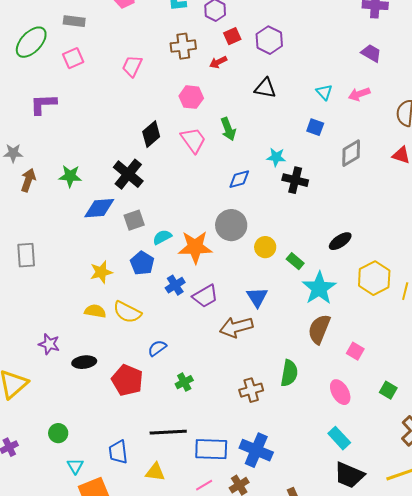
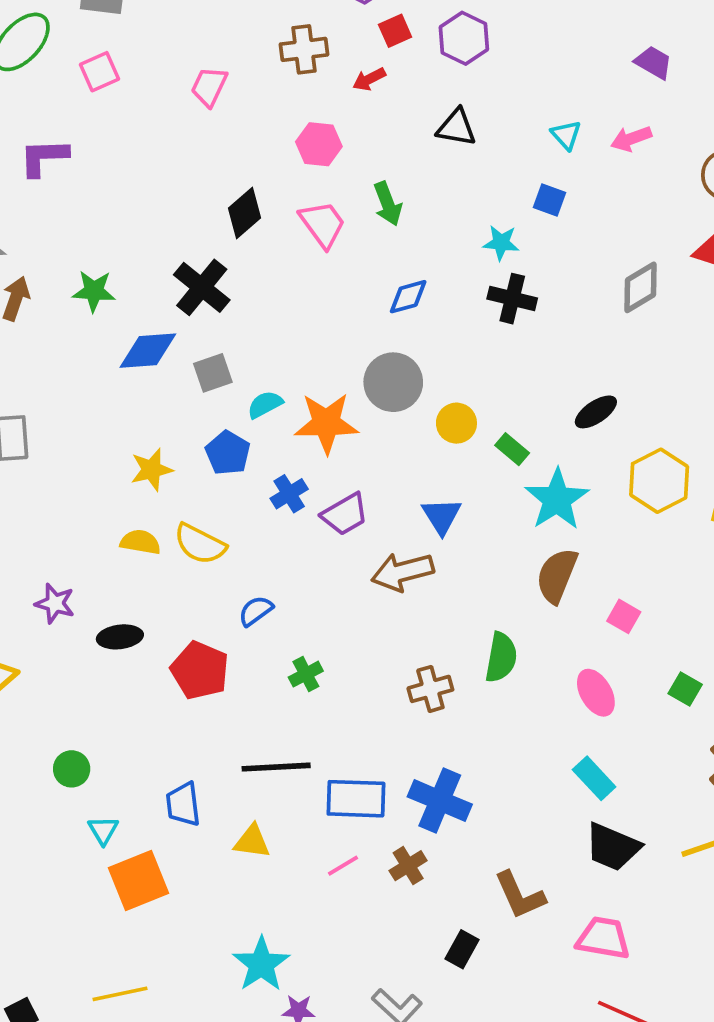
gray diamond: (351, 153) -> (641, 287), moved
cyan star: (276, 157) -> (501, 243), moved

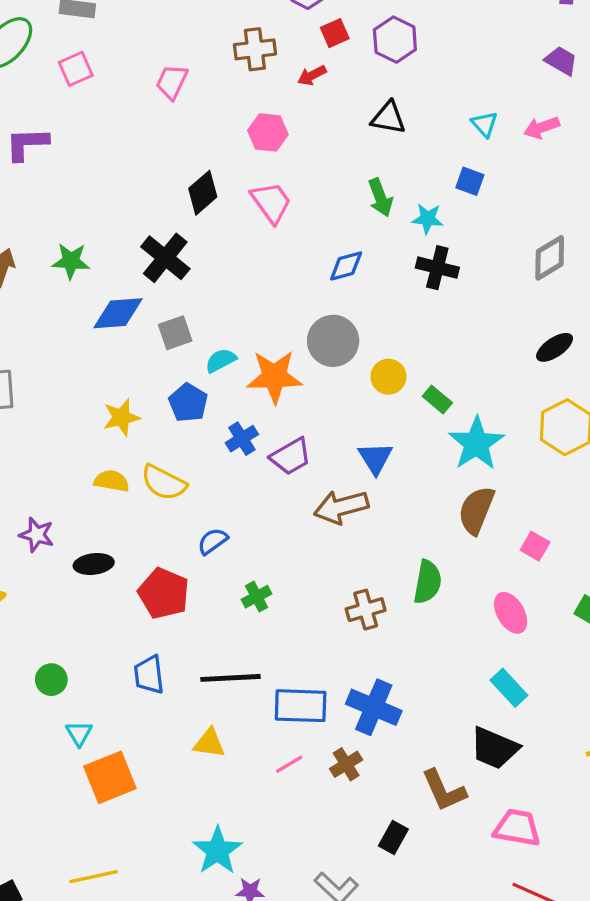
green arrow: (388, 204) -> (380, 198), moved
black ellipse: (596, 412) -> (555, 347), moved
blue trapezoid: (183, 804) -> (149, 675), moved
black trapezoid: (613, 847) -> (494, 748), moved

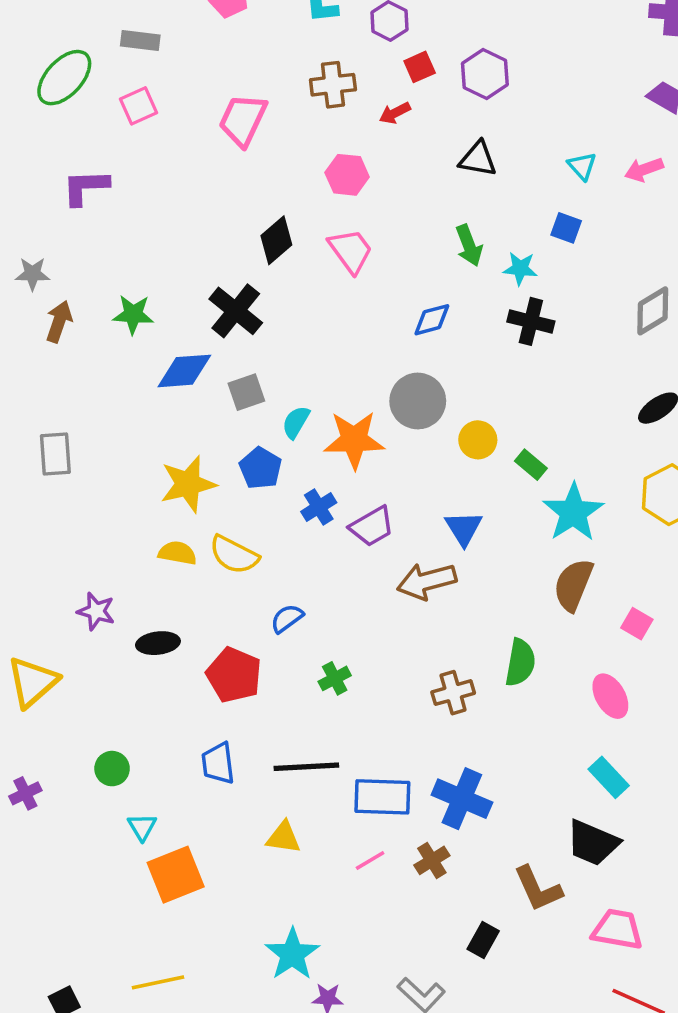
pink trapezoid: (172, 82) -> (243, 120), size x1.4
cyan semicircle: (221, 360) -> (296, 422), turned -32
yellow star: (121, 417) -> (188, 484), size x1.4

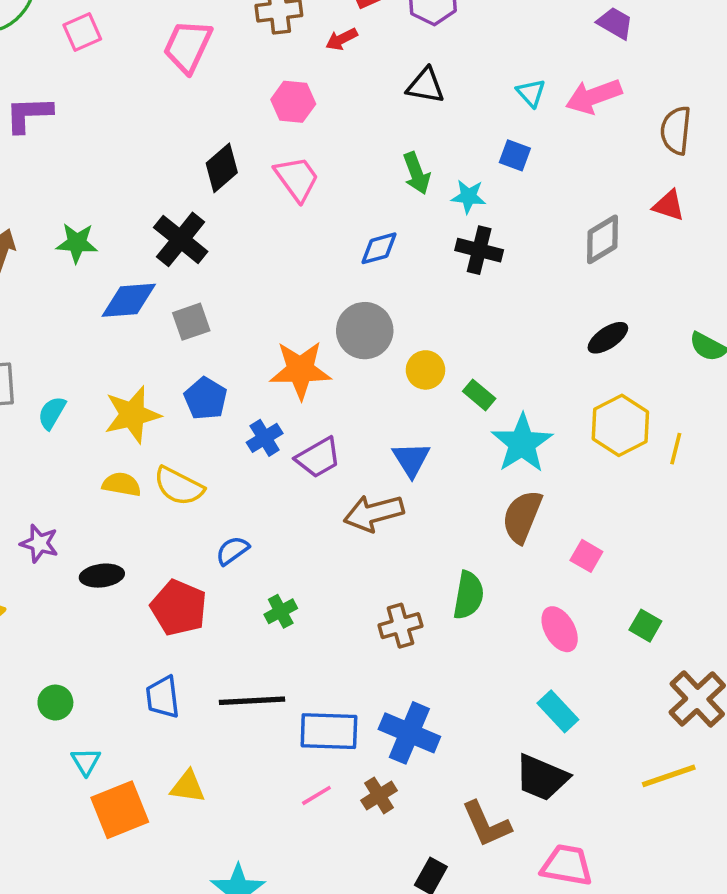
pink arrow: (644, 169) -> (594, 96), size x1.4
cyan semicircle: (296, 422) -> (52, 413), moved
yellow triangle: (283, 837) -> (188, 787), moved

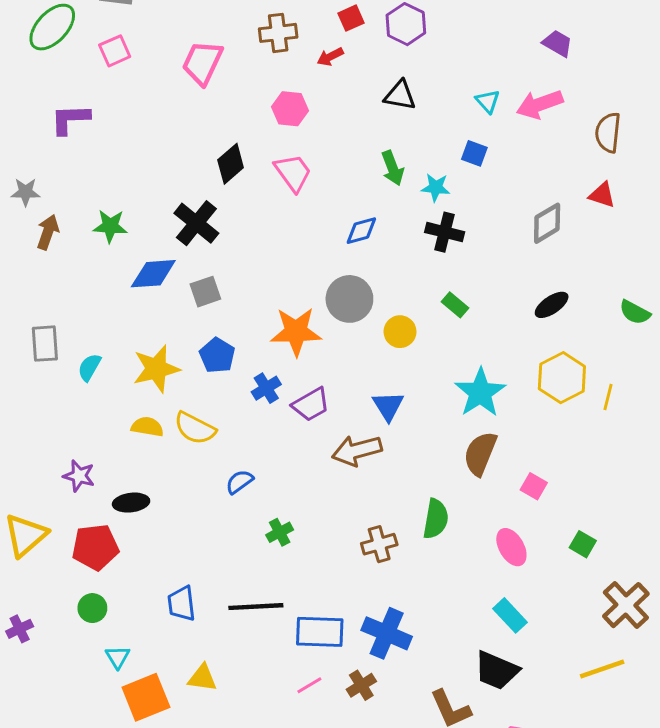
green rectangle: (479, 395) -> (455, 305), moved
red pentagon: (179, 608) -> (95, 547), moved, turned -30

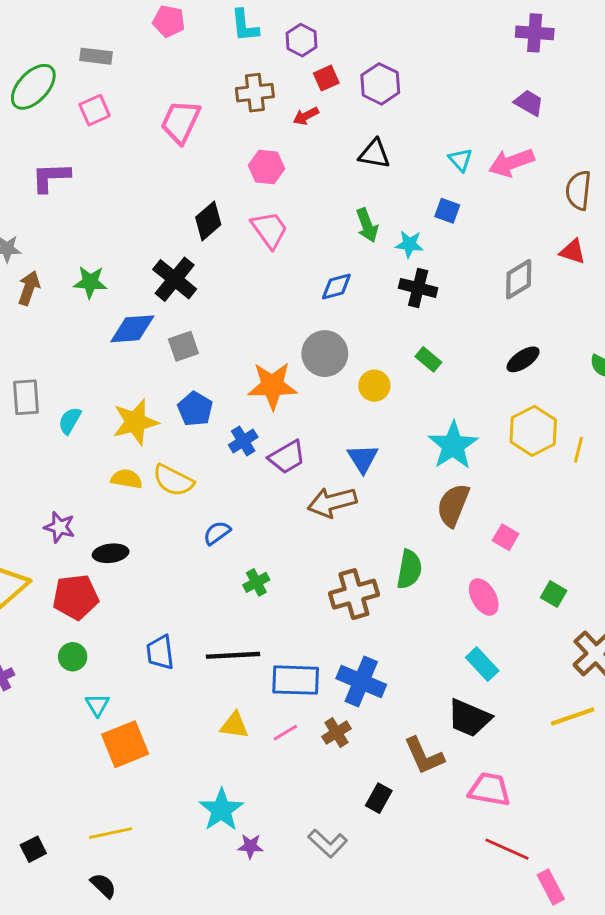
brown cross: (379, 544) -> (354, 594), size x1.4
yellow triangle: (202, 678) -> (234, 725), moved

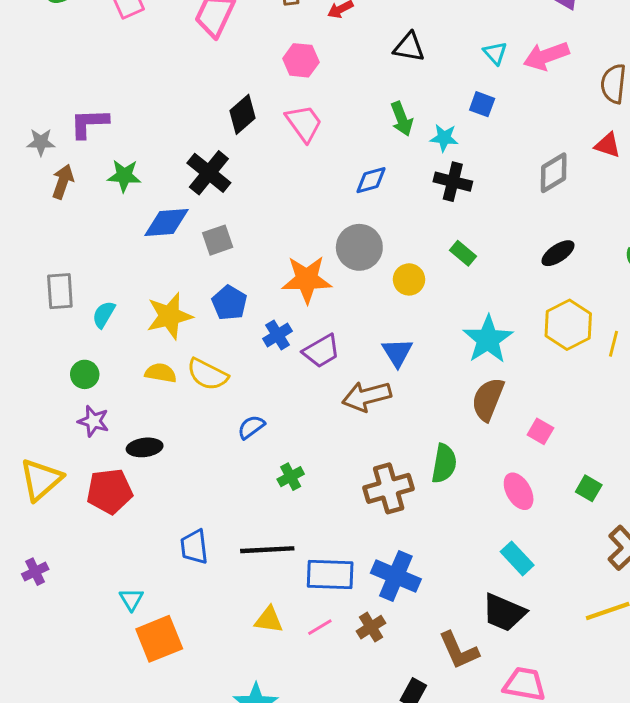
purple L-shape: (51, 177) -> (89, 123), moved
green circle: (73, 657) -> (85, 374), moved

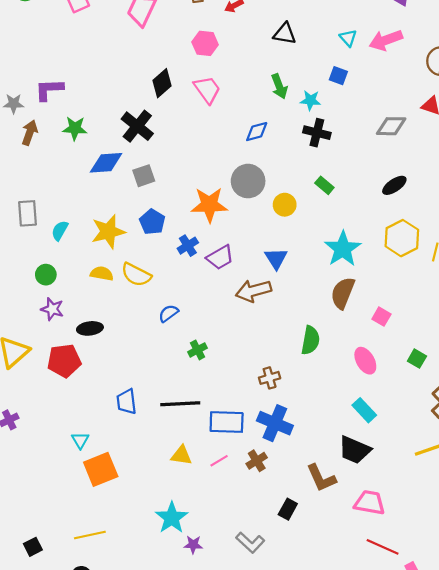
gray diamond: (554, 173) -> (391, 126), turned 32
brown cross: (389, 488) -> (270, 378), moved, size x0.6

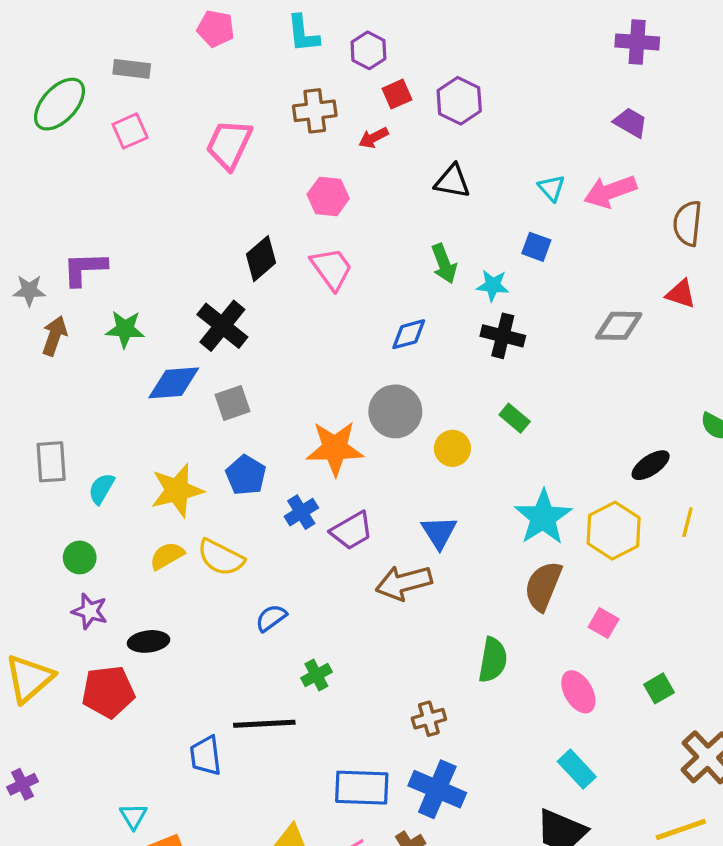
black ellipse: (394, 185) -> (651, 465), moved
yellow hexagon: (402, 238) -> (614, 531), moved
yellow semicircle: (102, 274) -> (167, 556), turned -40
green square: (417, 359) -> (659, 688), turned 30
black line: (180, 404) -> (264, 724), moved

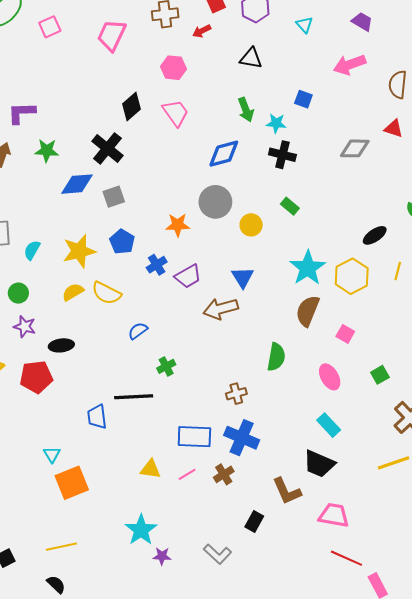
cyan triangle: (552, 188) -> (304, 25), moved
blue diamond: (409, 334) -> (224, 154), size x1.4
orange star: (335, 448) -> (178, 225), size x0.7

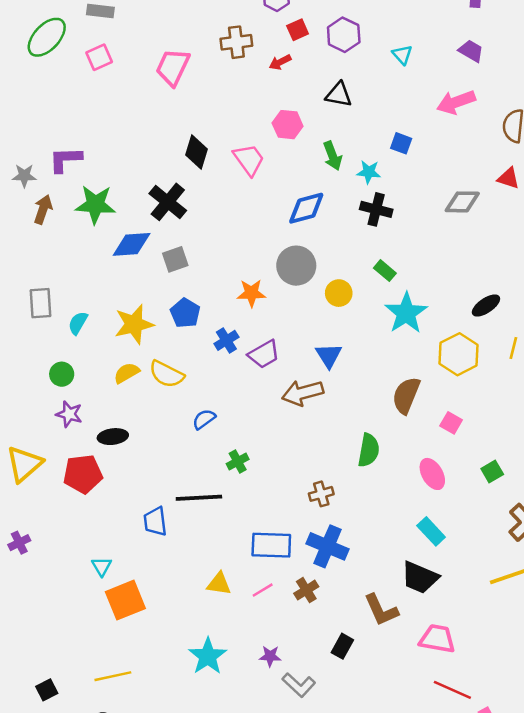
pink hexagon: (173, 68) -> (288, 125), moved
black diamond: (132, 107) -> (196, 152), turned -32
green star: (47, 151) -> (95, 204), size x1.4
cyan star: (308, 268) -> (406, 313), moved
purple star: (162, 556) -> (270, 656), moved

